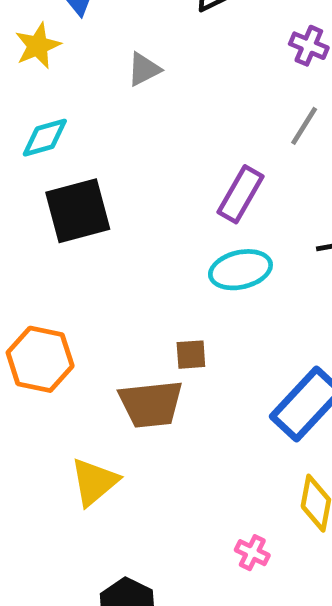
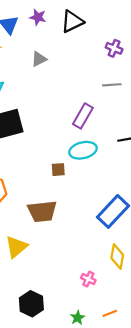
gray line: (304, 126) -> (112, 85), turned 54
brown square: (191, 355) -> (58, 170), moved

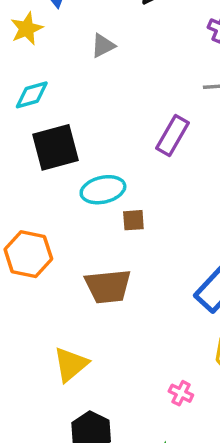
cyan ellipse: (83, 150) -> (103, 190), moved
yellow triangle: (16, 247) -> (71, 364), moved

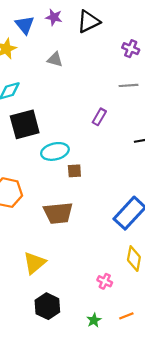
gray triangle: (103, 46) -> (55, 59), turned 42
purple rectangle: (172, 135) -> (99, 117), size x0.7

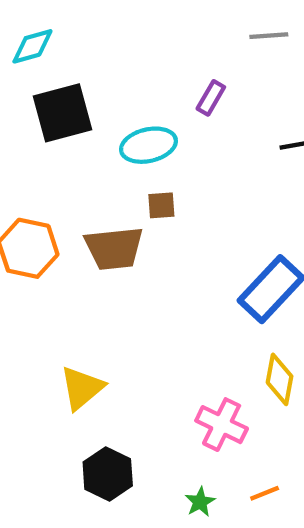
cyan ellipse: (55, 151) -> (148, 145), moved
brown trapezoid: (58, 213) -> (114, 248), moved
pink cross: (105, 281) -> (222, 425), size x1.6

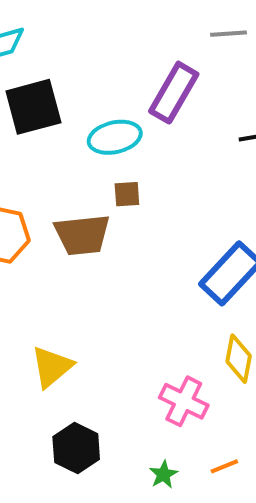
purple rectangle: (211, 98) -> (174, 93), size x1.8

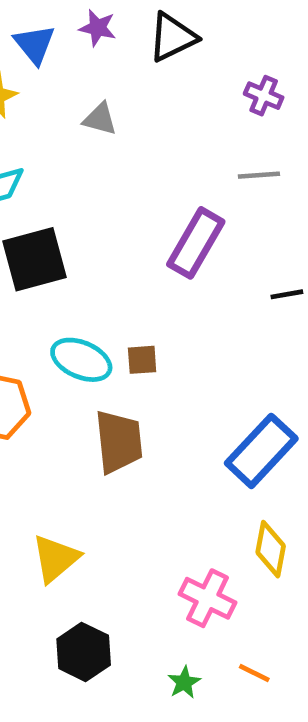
cyan ellipse: (115, 137) -> (81, 360), moved, turned 36
brown trapezoid: (82, 235) -> (119, 442), moved, turned -90
orange line: (224, 466) -> (254, 673), turned 48

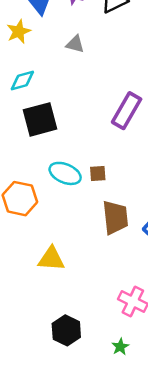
brown trapezoid: (119, 442) -> (115, 217), moved
yellow triangle: (56, 558) -> (51, 259), moved, turned 44

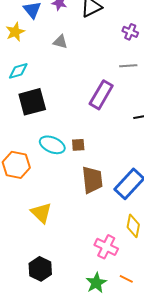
yellow triangle: (51, 259) -> (41, 213), turned 40
black hexagon: (66, 330) -> (40, 269), moved
green star: (120, 347) -> (96, 283), size x1.5

